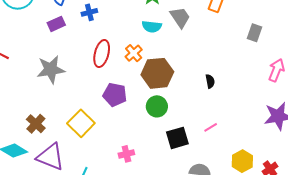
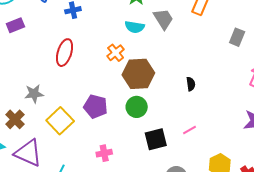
purple rectangle: (56, 24) -> (15, 25), moved
red ellipse: (102, 54) -> (65, 53), moved
gray star: (51, 69) -> (34, 94), moved, size x0.7
purple pentagon: (115, 95) -> (96, 106), moved

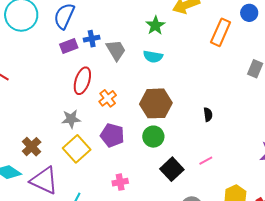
gray trapezoid: (163, 19) -> (116, 50), moved
purple rectangle: (15, 25) -> (69, 46), moved
orange cross: (116, 53) -> (108, 98), moved
gray star: (34, 94) -> (71, 119), moved
black square: (156, 139) -> (172, 169), turned -30

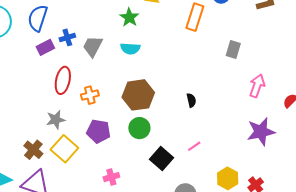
gray trapezoid: (116, 50) -> (93, 46), turned -115
orange cross: (108, 98) -> (90, 95), turned 30
brown cross: (32, 147) -> (33, 150), moved

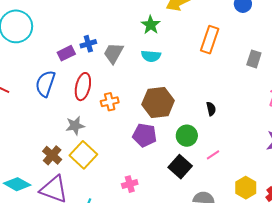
orange rectangle: (195, 17) -> (210, 40), moved
blue semicircle: (38, 18) -> (45, 84), moved
green circle: (139, 128) -> (187, 136), moved
purple pentagon: (99, 131) -> (145, 135), moved

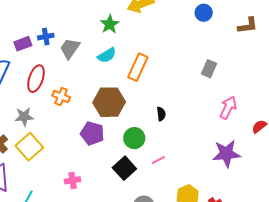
orange rectangle: (210, 40) -> (138, 67), moved
cyan semicircle: (151, 56) -> (107, 55), turned -42
orange cross: (110, 102) -> (61, 96), turned 30

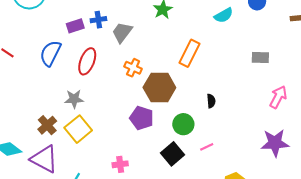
cyan semicircle: (107, 55) -> (224, 15), moved
gray rectangle: (209, 69) -> (260, 57), turned 66
orange cross: (61, 96) -> (133, 68), moved

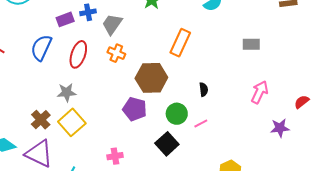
orange cross: (133, 68) -> (116, 53), moved
pink arrow: (278, 97) -> (260, 92), moved
purple star: (275, 143) -> (280, 128), moved, size x0.7
pink line: (207, 147) -> (201, 124), moved

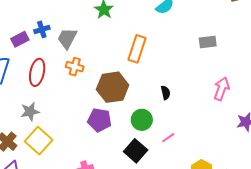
pink line: (201, 124) -> (168, 138), moved

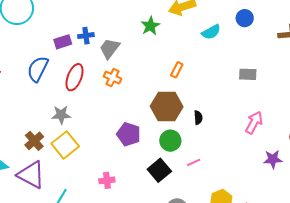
orange rectangle: (137, 49) -> (177, 70), size x0.6
brown hexagon: (113, 87) -> (167, 106), moved

